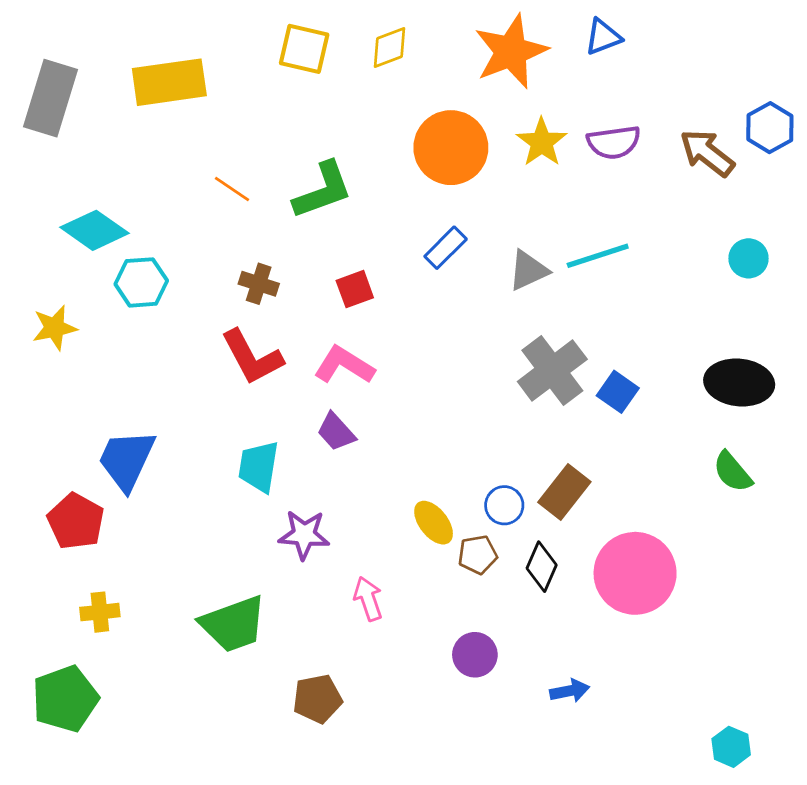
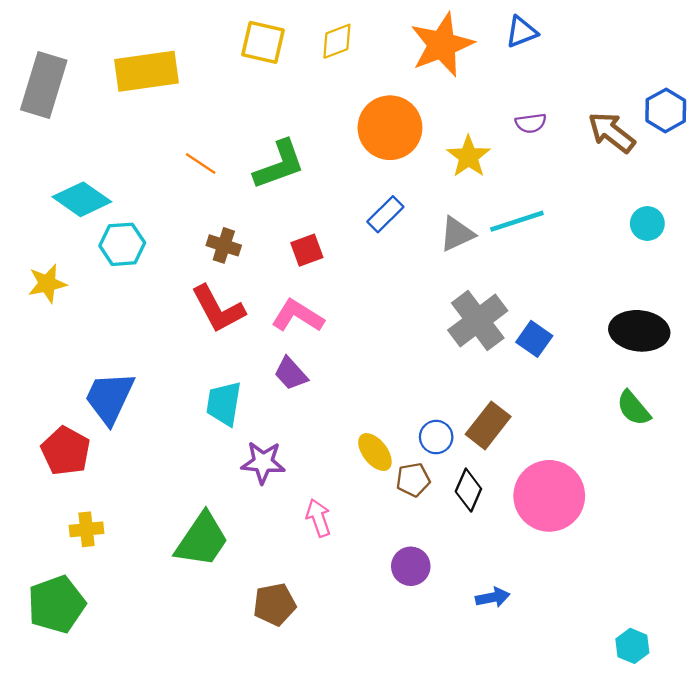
yellow star: (542, 142) -> (468, 157), moved
purple semicircle: (614, 142) -> (531, 123), size x0.7
green trapezoid: (233, 624) -> (202, 540), turned -36

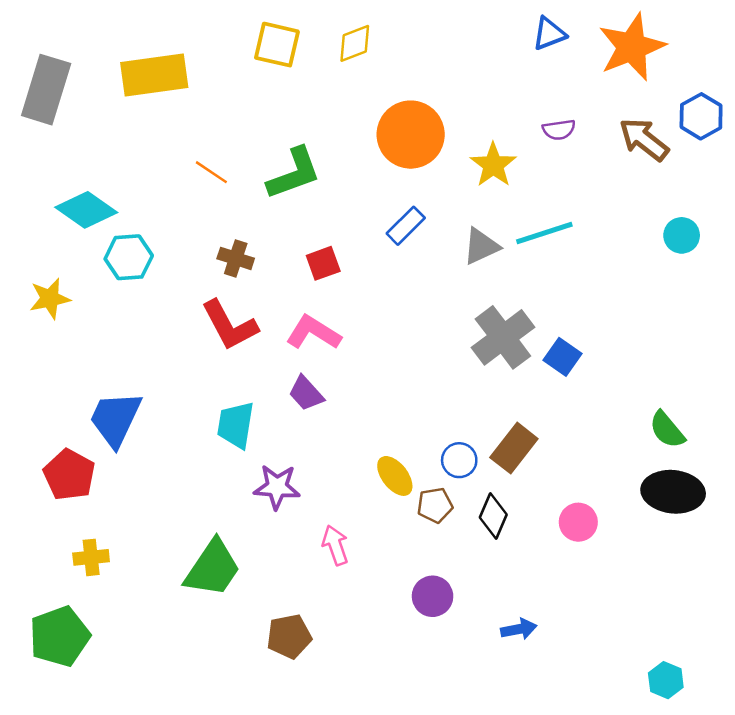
orange star: (442, 45) -> (632, 47), moved
black ellipse: (639, 331) -> (673, 492), moved
pink circle: (549, 496) -> (578, 522), size x0.5

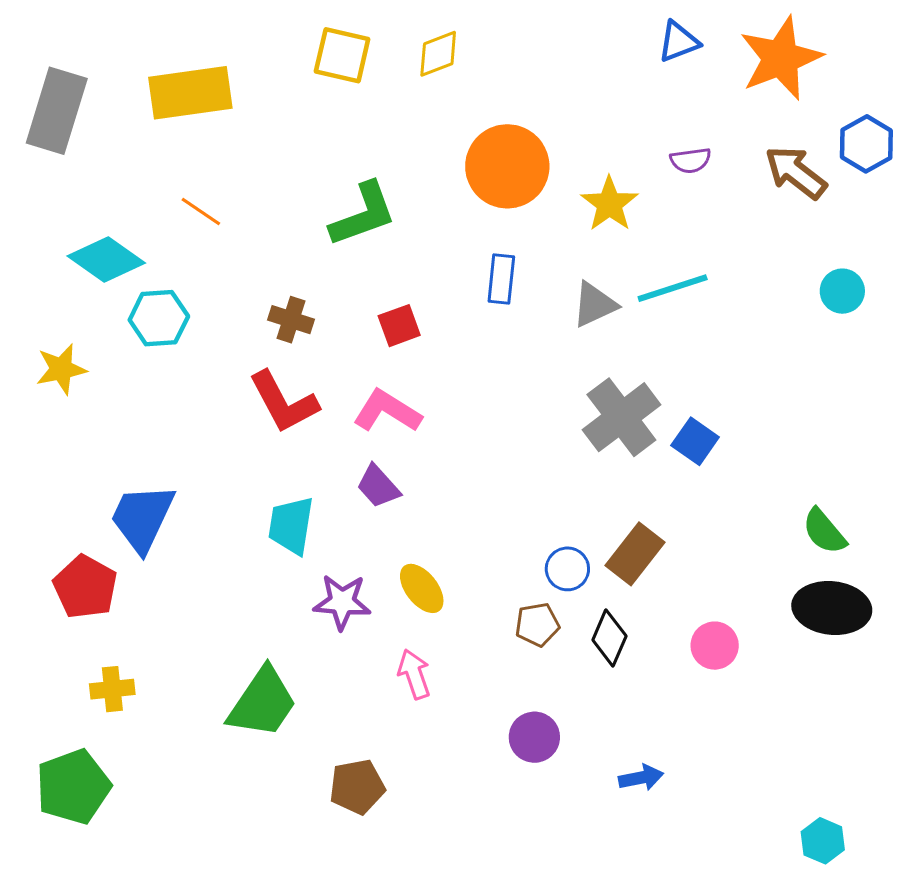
orange line: (211, 172) -> (201, 211), moved
blue rectangle: (406, 226) -> (501, 279), turned -39
yellow ellipse: (395, 476) -> (422, 588), moved

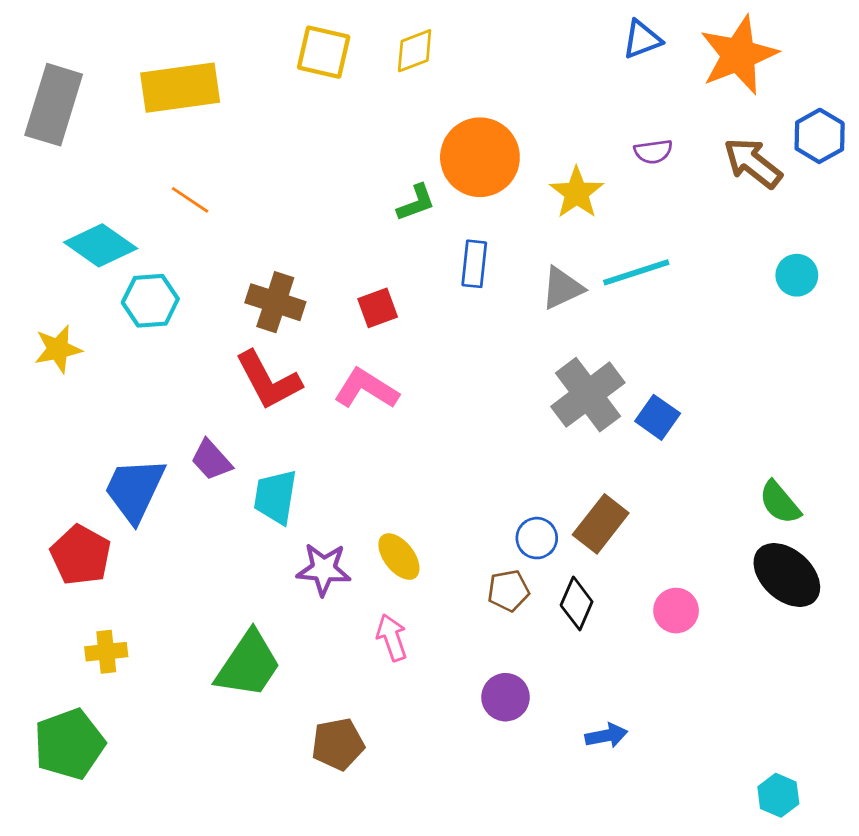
green L-shape: (363, 214) -> (416, 203), moved, size x0.6
brown cross: (291, 320) -> (275, 302), size x1.4
purple trapezoid: (378, 486) -> (211, 460), moved
black ellipse: (832, 608) -> (787, 575), turned 36

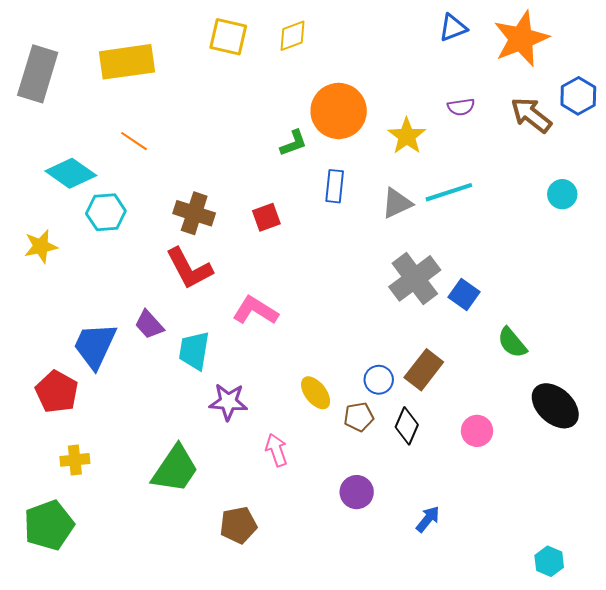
pink L-shape: (366, 389) -> (255, 311), moved
green semicircle: (780, 503) -> (512, 343), moved
yellow ellipse: (399, 557) -> (316, 393), moved
blue arrow: (606, 736) -> (428, 519), turned -40

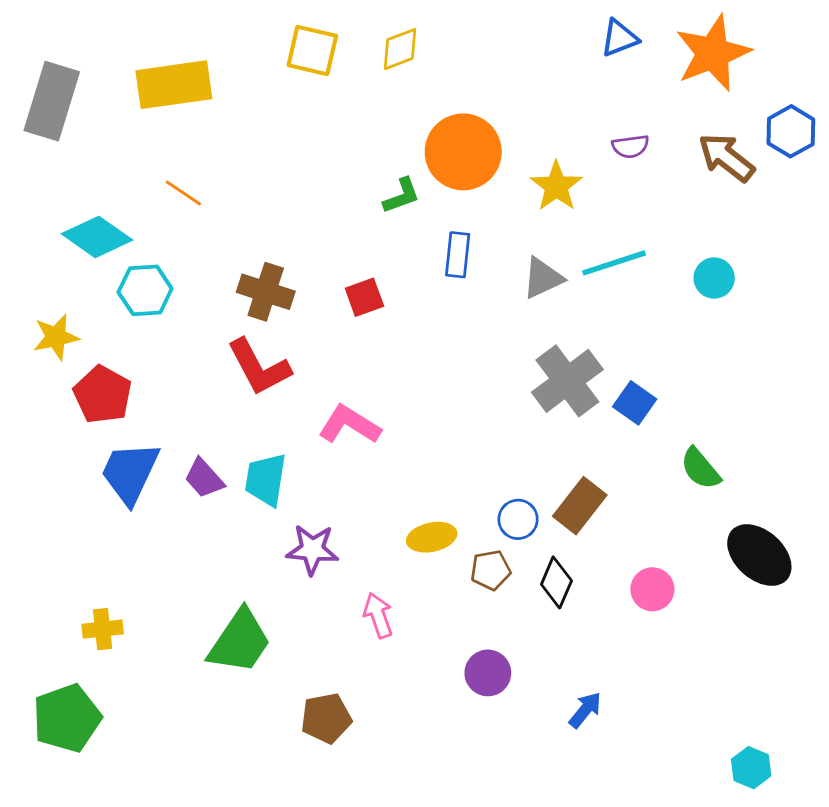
cyan circle: (562, 194) -> (714, 278), moved
purple trapezoid: (149, 325) -> (204, 478), moved
red pentagon: (57, 392) -> (103, 395), moved
yellow ellipse: (316, 393) -> (432, 537), turned -64

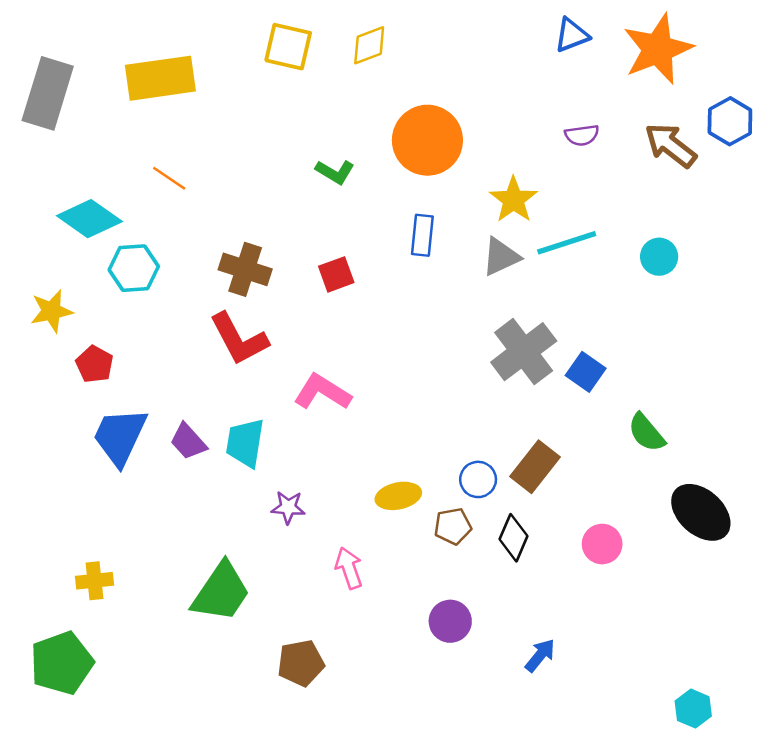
yellow star: (556, 186) -> (514, 200), moved
green L-shape: (401, 196) -> (335, 172), moved, turned 51
red pentagon: (103, 395) -> (95, 364), size x0.7
purple star: (312, 550) -> (288, 507), size x0.7

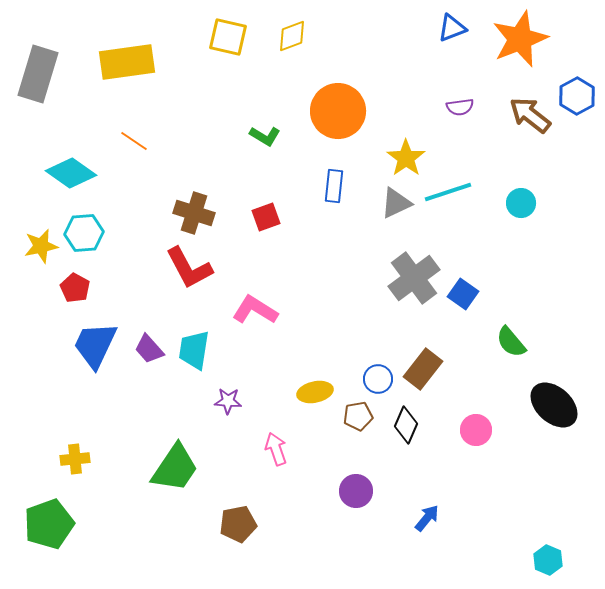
cyan hexagon: (134, 268) -> (84, 233), moved

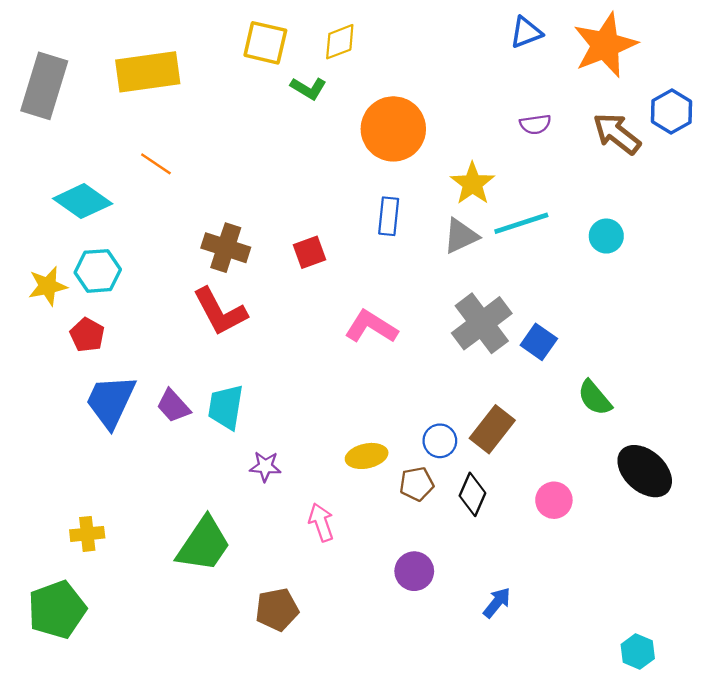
green L-shape: (265, 136) -> (308, 88), moved
pink L-shape: (255, 310) -> (371, 327), moved

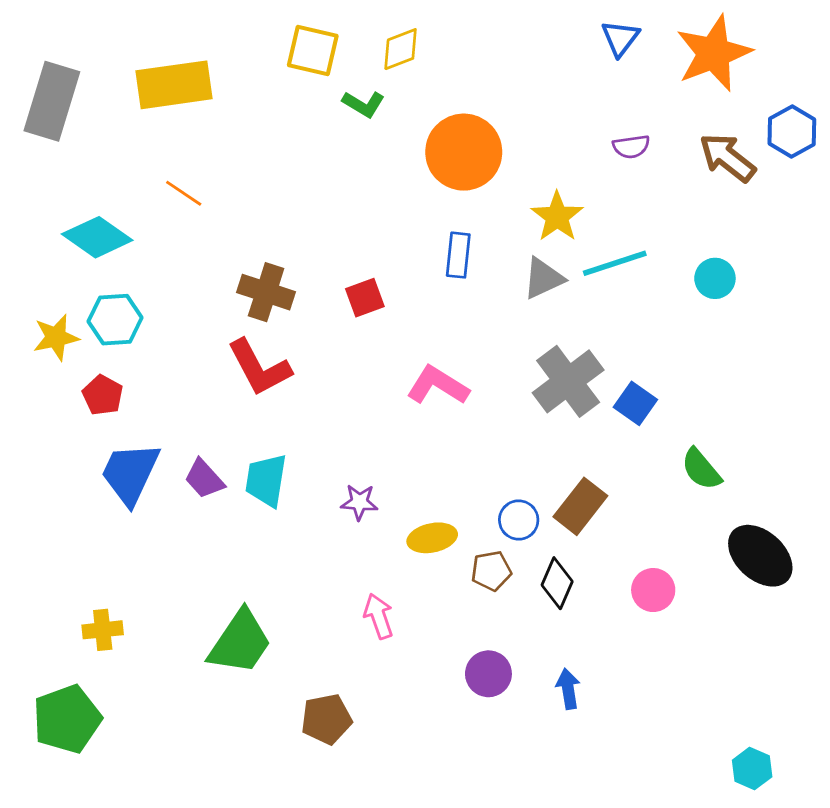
blue triangle: (526, 32) -> (620, 38), turned -32
purple star: (265, 466) -> (359, 502), moved
blue arrow: (497, 603) -> (568, 689), moved, turned -48

